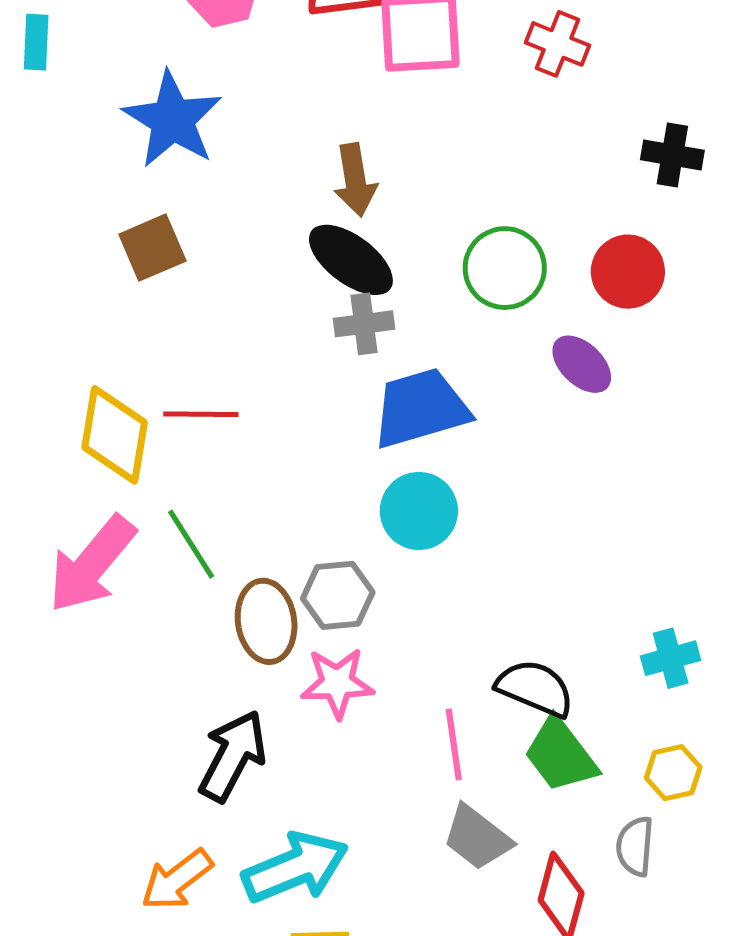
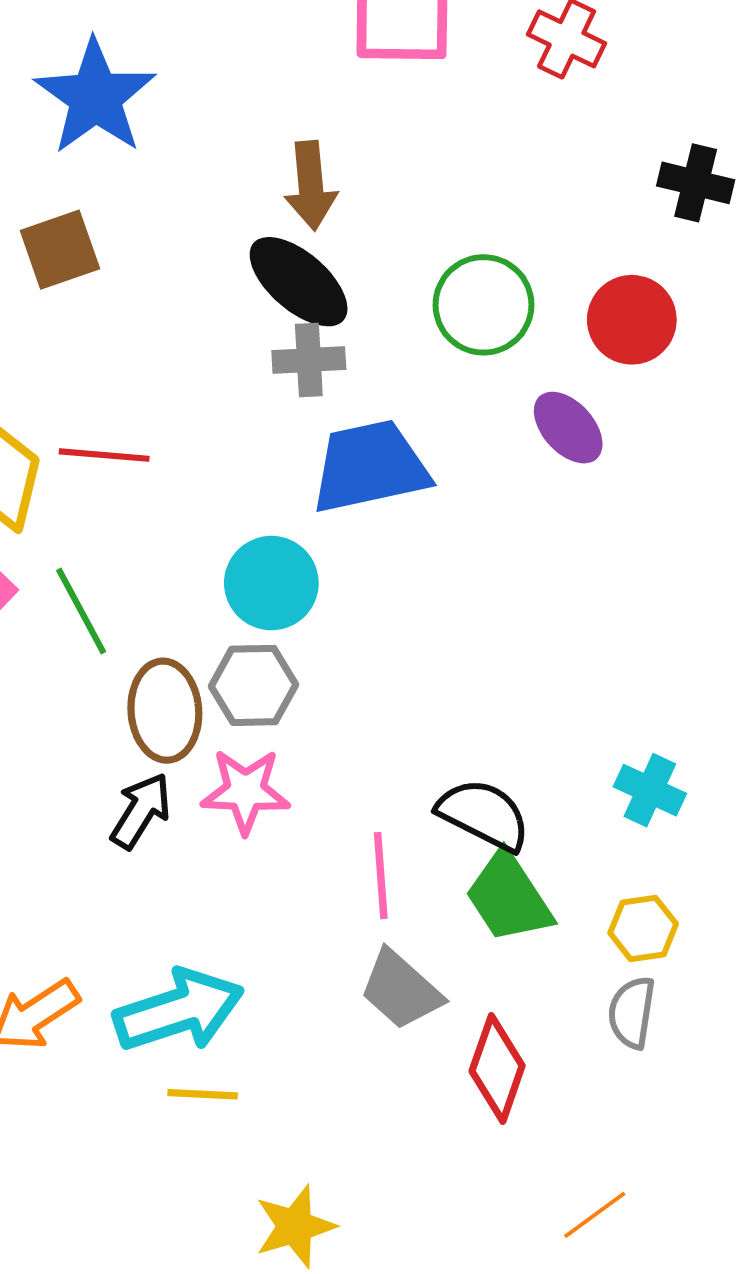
cyan circle: (419, 511) -> (271, 583), moved
cyan cross: (671, 658) -> (650, 790), turned 36
black arrow: (233, 756) -> (141, 811), moved, size x0.7
gray semicircle: (635, 846) -> (632, 1012), moved

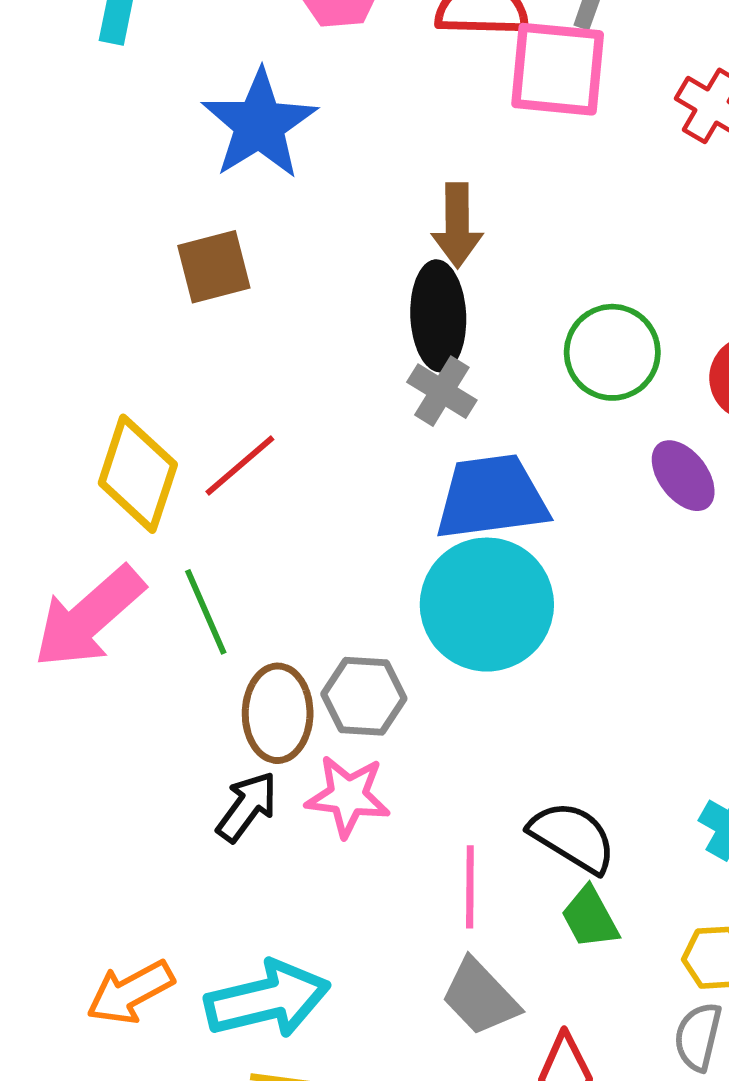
black ellipse: (299, 282) -> (438, 316), turned 42
gray cross: (309, 360) -> (442, 391), turned 30
red line: (104, 455) -> (240, 465), turned -50
cyan circle: (271, 583) -> (487, 605), moved, size x1.5
green trapezoid: (509, 897) -> (590, 918), size x0.7

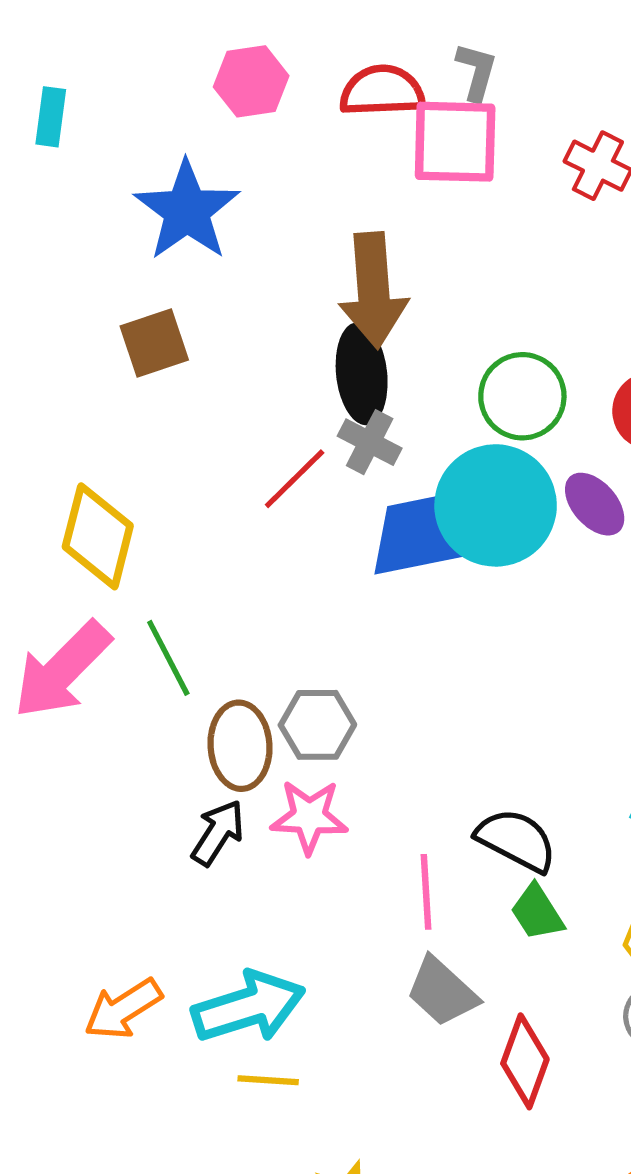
brown arrow: (457, 225) -> (373, 290), size x1.5
red line: (240, 465) -> (295, 479), moved
cyan circle: (487, 605) -> (496, 505), moved

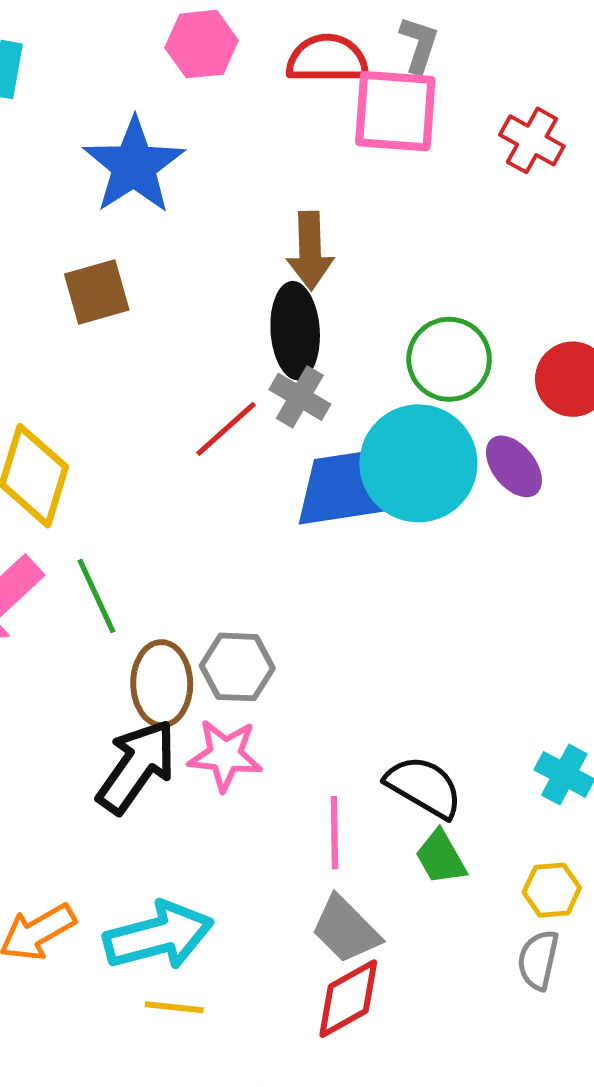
brown arrow: (373, 290) -> (310, 251), size x0.7
black arrow: (218, 833) -> (137, 767), size x1.5
red diamond: (525, 1061) -> (348, 999), moved, turned 38

